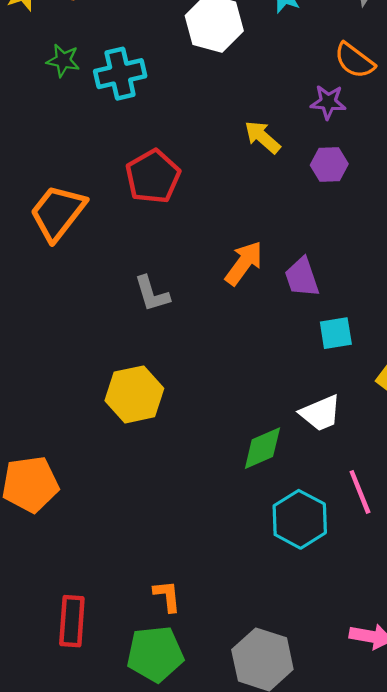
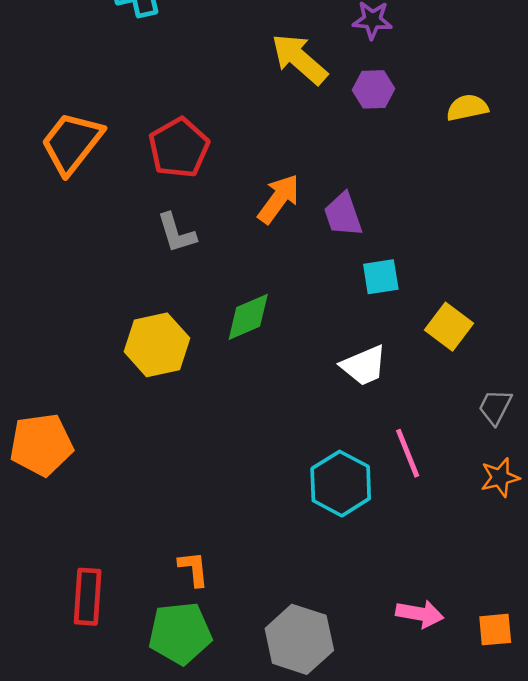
yellow arrow: (262, 137) -> (299, 59), size x1.4
red pentagon: (153, 177) -> (179, 148), moved
green diamond: (262, 448) -> (248, 317), moved

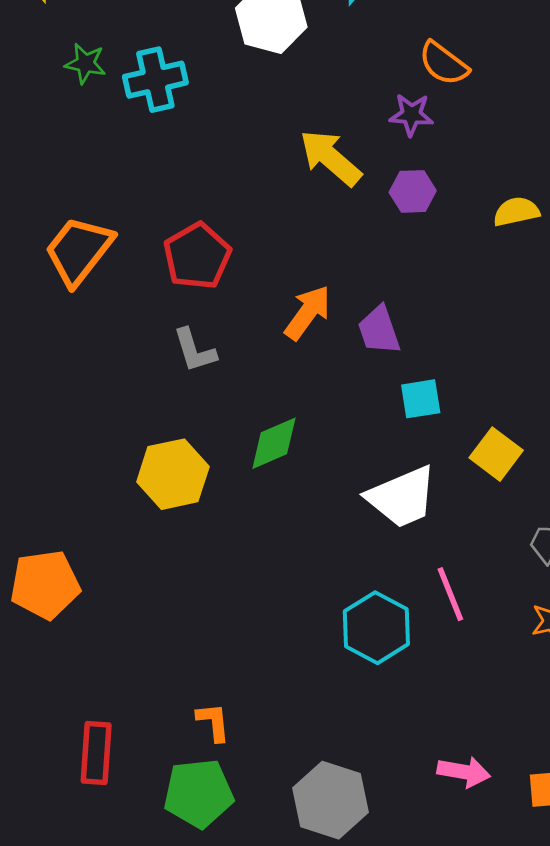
white trapezoid: (364, 366) -> (402, 497), size x1.4

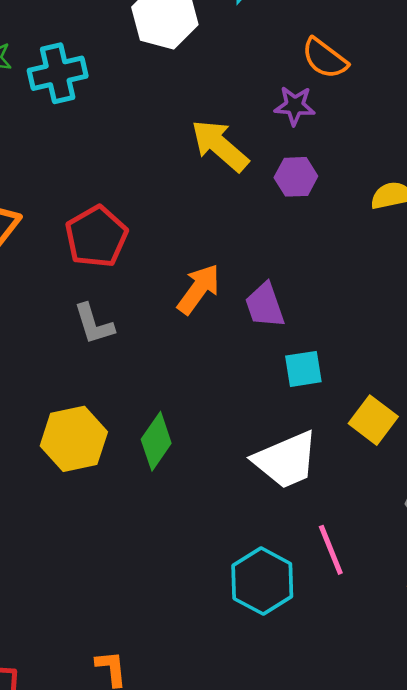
green diamond: (274, 443) -> (156, 441), moved, turned -32

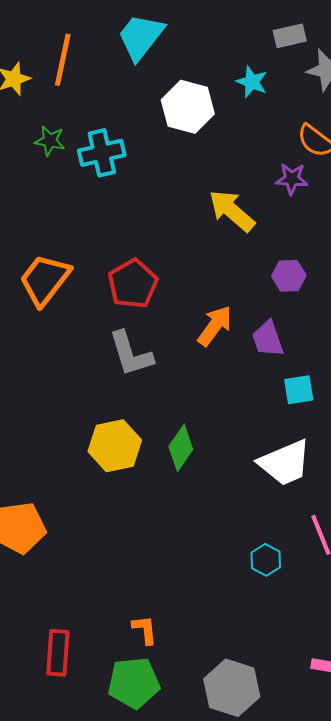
purple hexagon: (296, 177) -> (289, 276), moved
gray L-shape: (94, 324) -> (131, 354), size x1.4
cyan hexagon: (262, 581) -> (266, 560), size x0.6

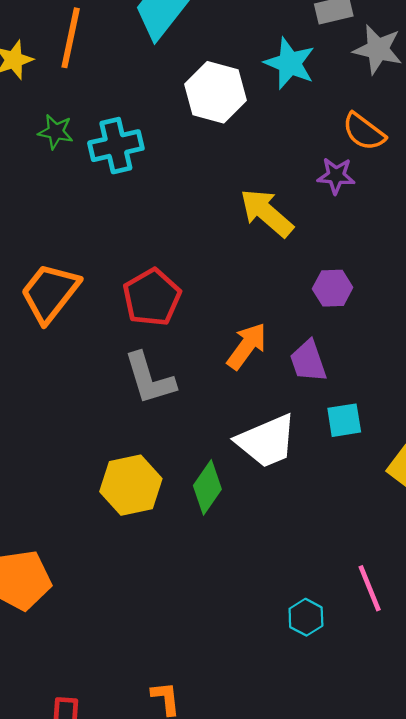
cyan star: (252, 82) -> (290, 63), size x1.4
white trapezoid: (285, 463) -> (267, 441), moved

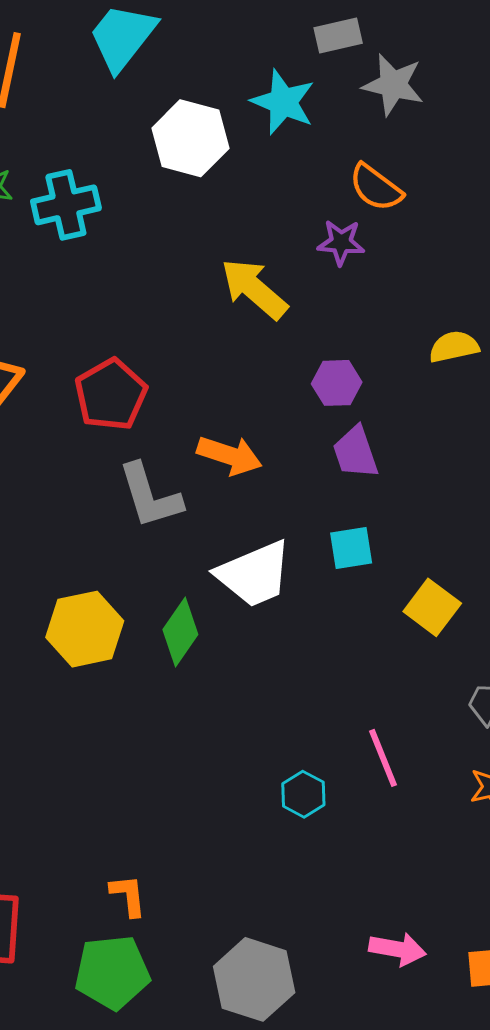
orange arrow: (247, 346) -> (230, 455), turned 72
purple trapezoid: (308, 361) -> (355, 452), moved
gray L-shape: (149, 379) -> (150, 496), moved

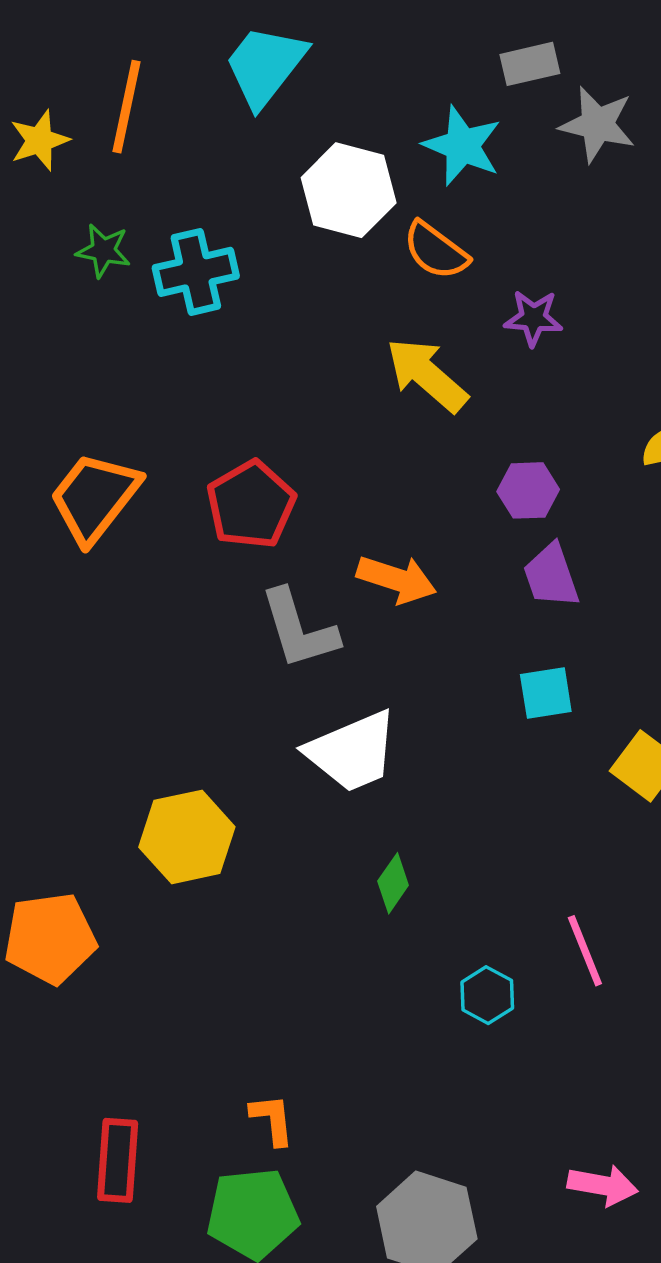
orange semicircle: (376, 187) -> (436, 251), moved
white trapezoid: (254, 574) -> (352, 752), moved
yellow hexagon: (85, 629) -> (187, 837), moved
green diamond: (180, 632) -> (393, 883), moved, size x0.7

